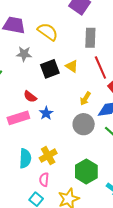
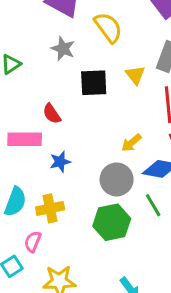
yellow triangle: (72, 66) -> (135, 75), moved
blue star: (46, 113) -> (60, 162), moved
green hexagon: (86, 172) -> (112, 222), moved

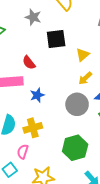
yellow triangle: (135, 75) -> (83, 55), moved, turned 32
green hexagon: (112, 222) -> (75, 148), moved

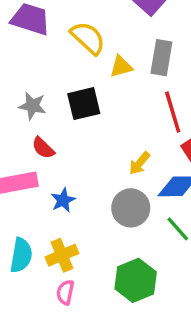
gray star: (33, 17) -> (32, 106), moved
yellow triangle: (83, 55) -> (121, 67), moved, turned 32
pink semicircle: (23, 152) -> (65, 292), moved

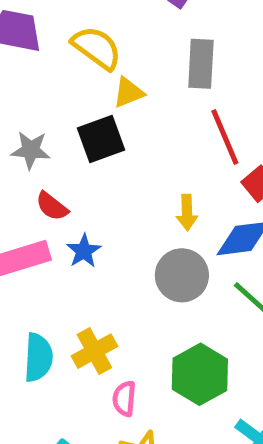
yellow triangle: (121, 67) -> (128, 92), moved
yellow arrow: (139, 163) -> (187, 212), turned -35
blue star: (63, 200) -> (84, 251), moved
pink semicircle: (65, 292) -> (124, 399), moved

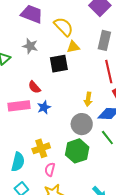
gray star: (31, 150) -> (30, 46), moved
cyan semicircle: (38, 357) -> (18, 162), moved
green hexagon: (200, 374) -> (77, 151), moved

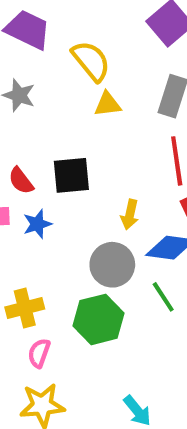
black square: (59, 64) -> (71, 175), moved

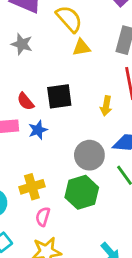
yellow arrow: (130, 215) -> (106, 106), moved

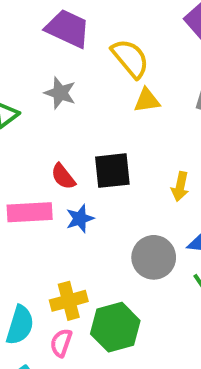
green hexagon: (82, 192) -> (115, 327), moved
pink semicircle: (43, 217) -> (61, 343), moved

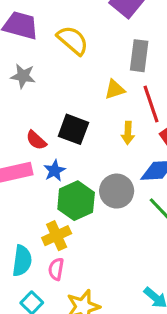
yellow triangle: (147, 100) -> (115, 89), moved
black square: (112, 171) -> (73, 129), turned 36
green hexagon: (115, 327) -> (76, 201), moved

